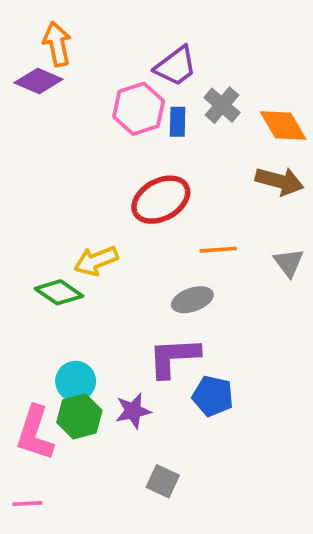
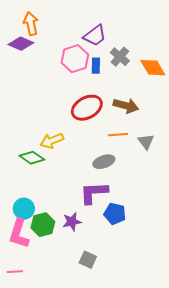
brown arrow: (279, 181) -> (126, 106), moved
gray triangle: (289, 263) -> (146, 142), moved
cyan circle: (76, 381) -> (24, 209), moved

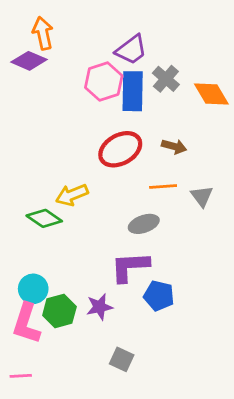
blue rectangle: (96, 66) -> (133, 91), size x1.8
brown arrow: (126, 106) -> (174, 146), size x0.7

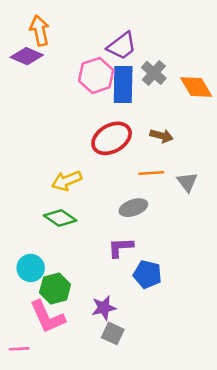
green diamond: (44, 218) -> (60, 218), moved
purple L-shape: (130, 267) -> (120, 247), size x0.7
purple star: (100, 307) -> (104, 308), moved
pink L-shape: (26, 323) -> (47, 317), moved, turned -42

